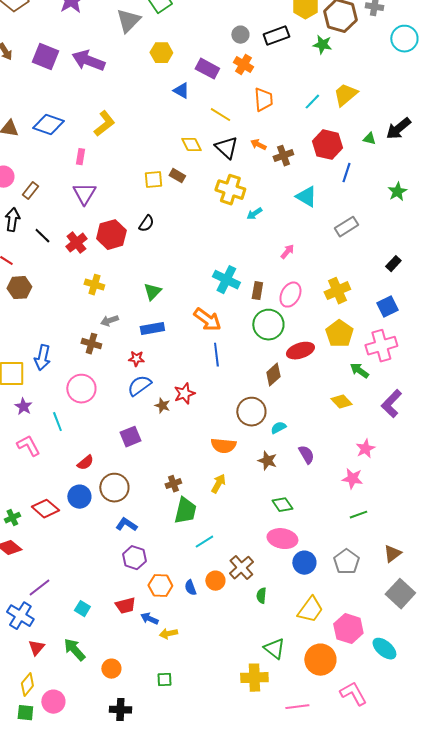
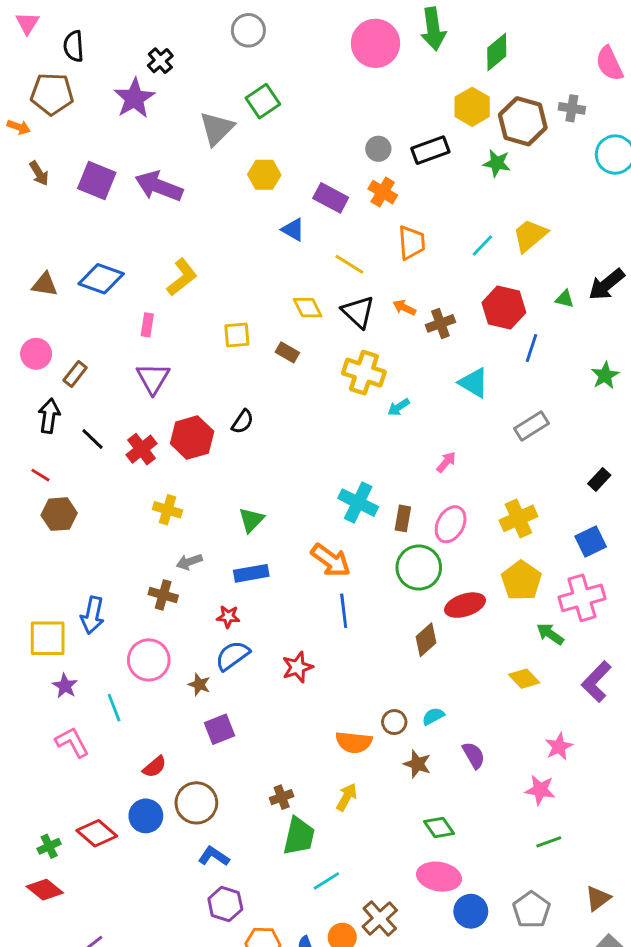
yellow square: (153, 180) -> (237, 335), moved
brown star: (162, 406) -> (199, 684), moved
brown circle: (251, 412) -> (394, 722), moved, size x0.6

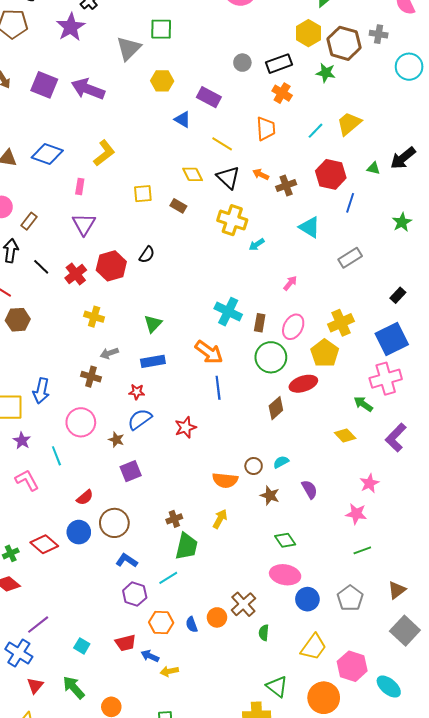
green square: (263, 101) -> (161, 29), turned 35
orange cross: (383, 192) -> (282, 93), moved
blue square: (591, 542) -> (392, 339), size x1.5
yellow pentagon: (521, 581) -> (325, 353), moved
cyan line: (326, 881) -> (168, 578), moved

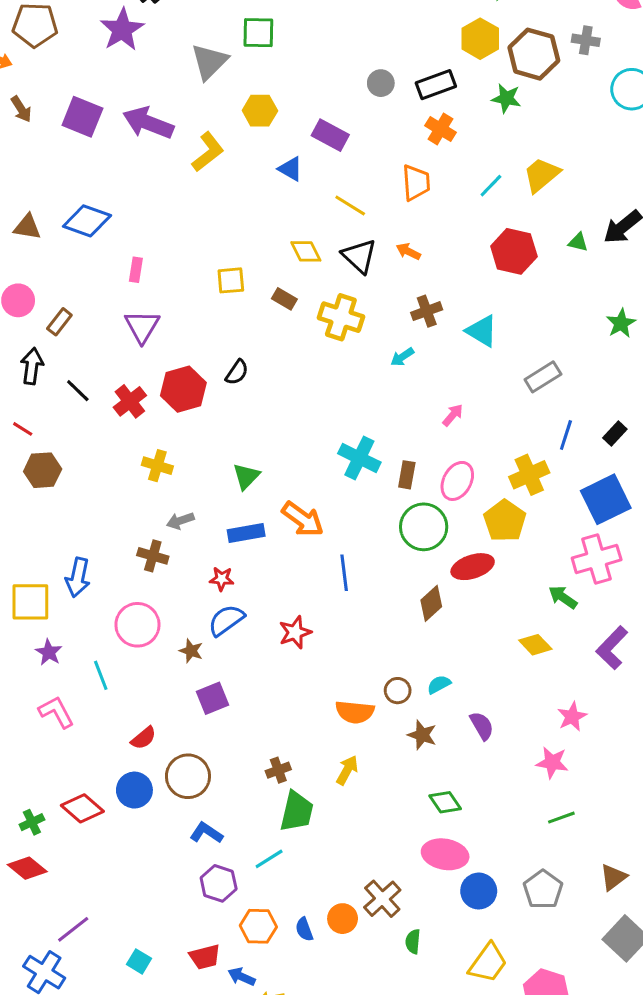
yellow L-shape: (104, 153) -> (208, 152), moved
brown cross: (286, 186) -> (427, 311), moved
blue line: (350, 203) -> (566, 435), moved
yellow cross: (232, 220) -> (341, 317), moved
orange arrow: (209, 352) -> (303, 519), moved

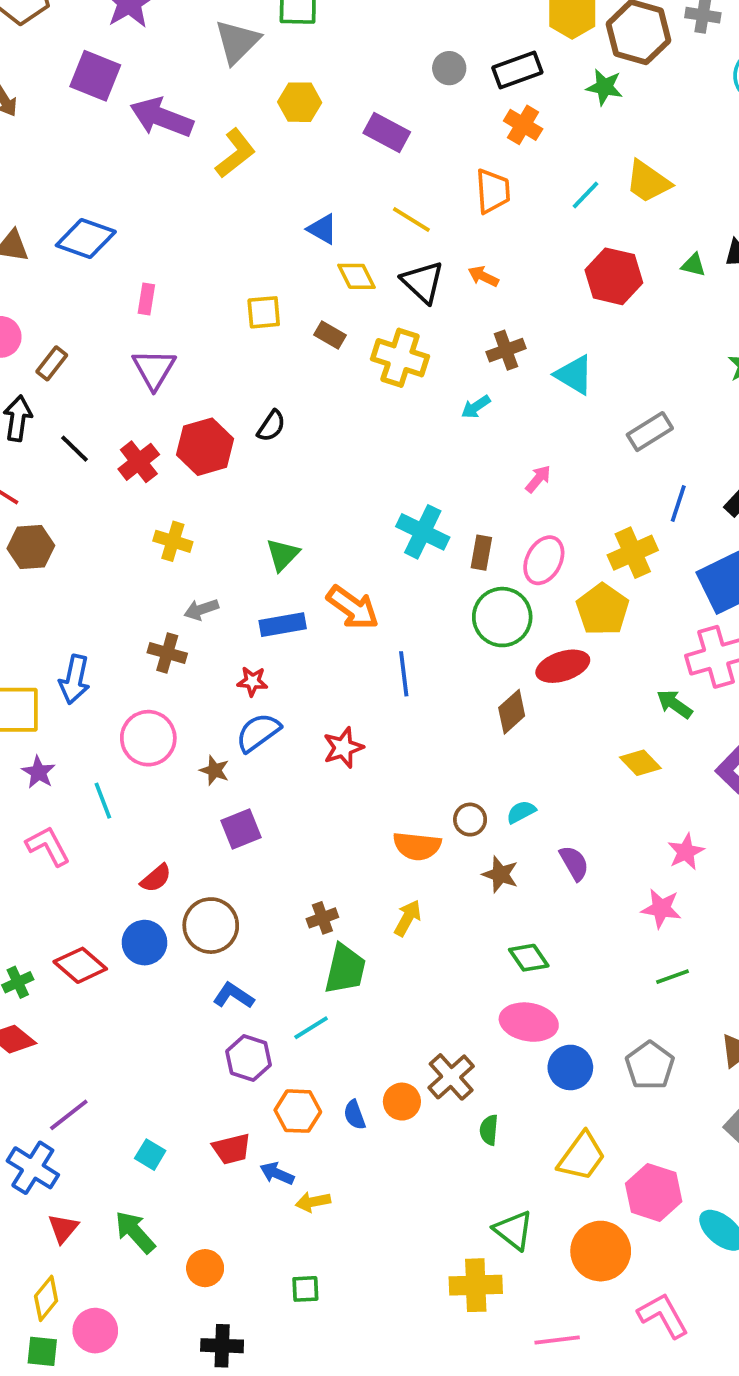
purple square: (82, 117) -> (95, 76), moved
blue triangle: (290, 169) -> (322, 229), moved
yellow trapezoid: (541, 175) -> (648, 182), turned -105

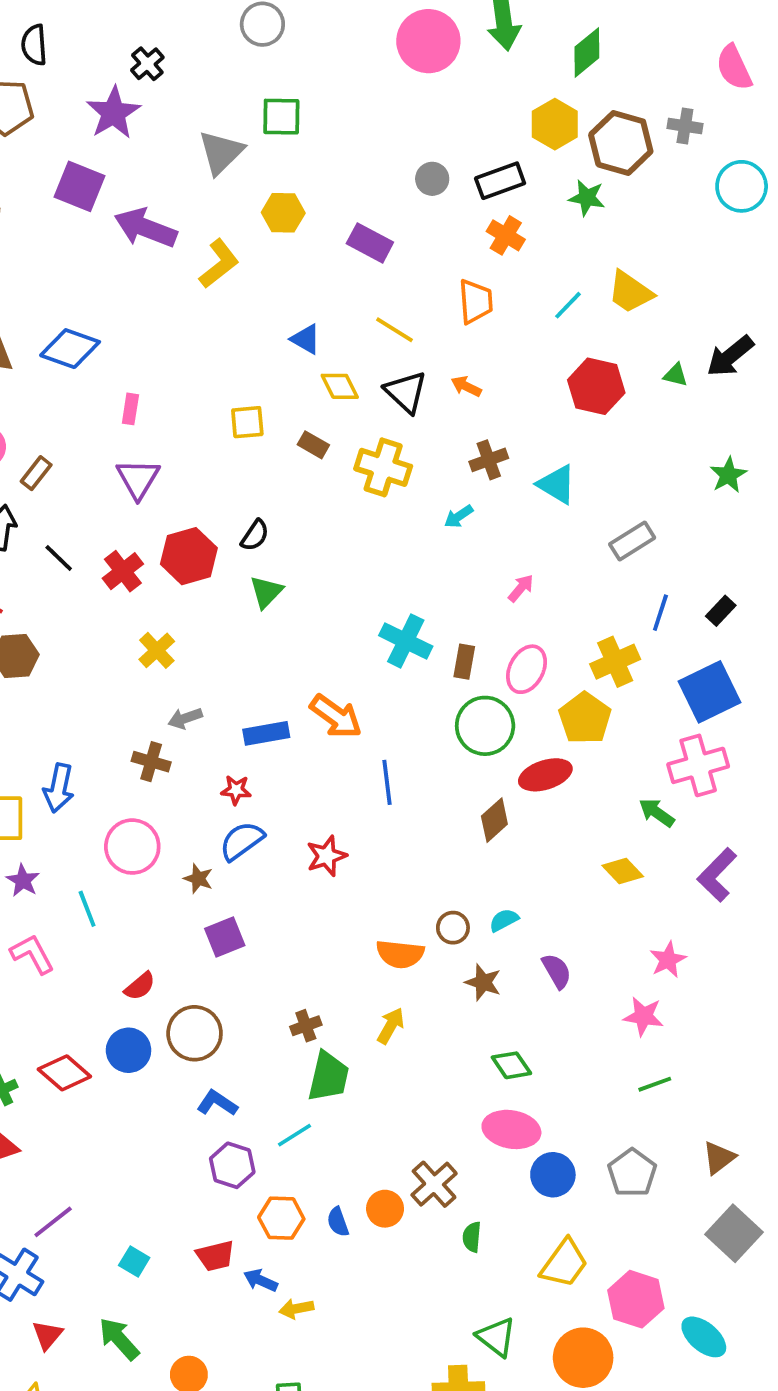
yellow cross: (173, 541) -> (157, 650), turned 30
green triangle: (283, 555) -> (266, 592), moved

